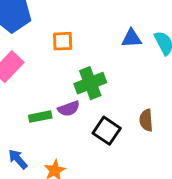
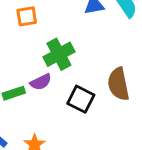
brown semicircle: (146, 120) -> (118, 84), size x1.5

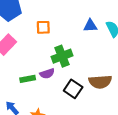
brown semicircle: (118, 84) -> (100, 82), turned -90

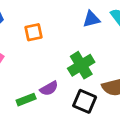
green cross: (62, 56) -> (81, 65), moved

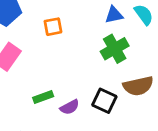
green cross: (81, 65) -> (115, 49), moved
purple semicircle: (49, 88) -> (70, 107), moved

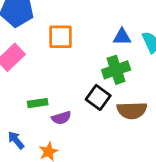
orange square: (53, 27) -> (60, 37), size x1.4
black square: (104, 101) -> (98, 97), moved

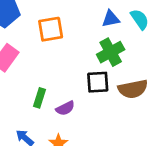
black square: (98, 97) -> (98, 82), turned -30
green rectangle: (38, 103) -> (40, 98), turned -54

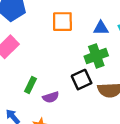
orange square: (51, 29) -> (62, 22), moved
black square: (98, 82) -> (82, 80), turned -30

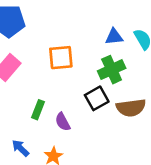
orange square: (62, 22) -> (61, 58), moved
purple semicircle: (51, 97) -> (63, 122), turned 84

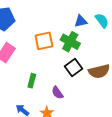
green cross: (112, 70) -> (70, 42), moved, turned -30
purple semicircle: (63, 122) -> (57, 93), moved

